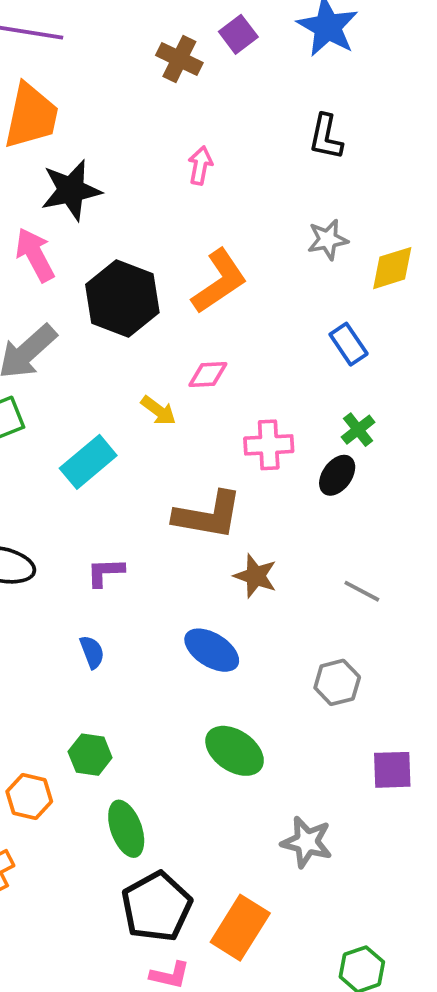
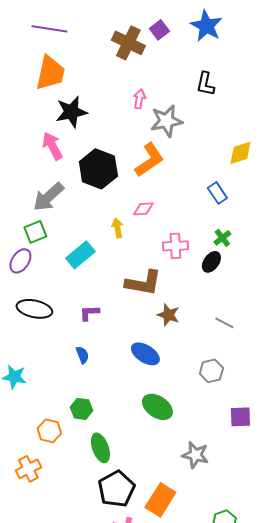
brown cross: (179, 59) -> (128, 43), size x1.4
gray star: (328, 240) -> (166, 121), moved, size x1.5
yellow arrow: (158, 411) -> (117, 228), turned -138

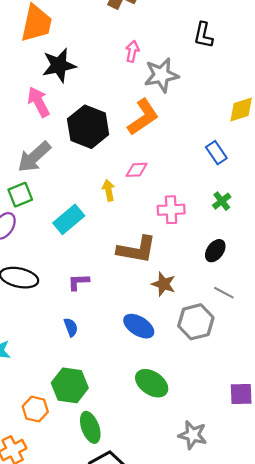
black ellipse: (211, 262) -> (215, 251), moved
gray hexagon: (211, 371) -> (196, 322), moved, size x1.4
green hexagon: (81, 409) -> (70, 385), size x1.5

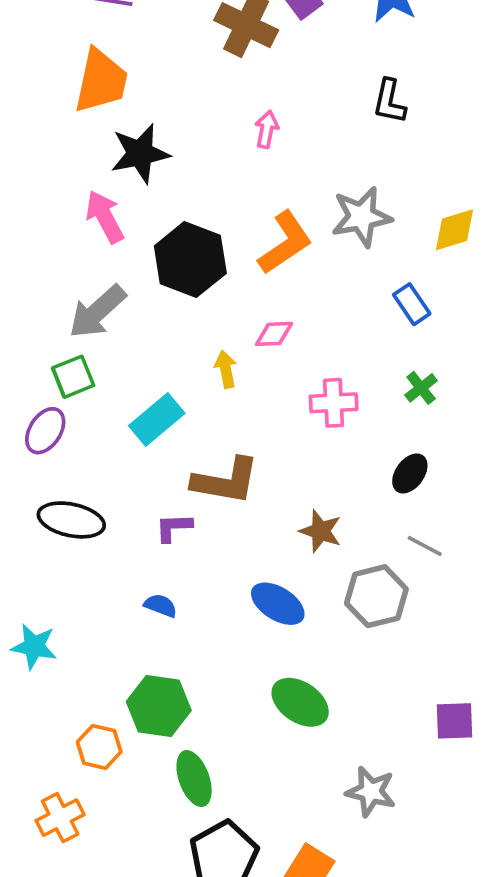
gray star: (161, 75) -> (361, 217), moved
brown L-shape: (137, 250) -> (226, 481), moved
blue semicircle: (71, 327) -> (161, 606), turned -48

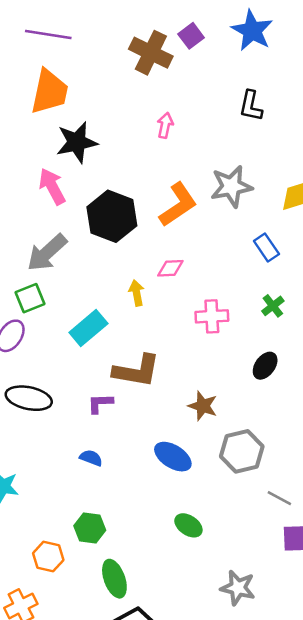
gray line: (425, 546) -> (279, 498), moved
green ellipse: (300, 702) -> (188, 525), size x0.7
green hexagon: (159, 706) -> (90, 528), size x0.7

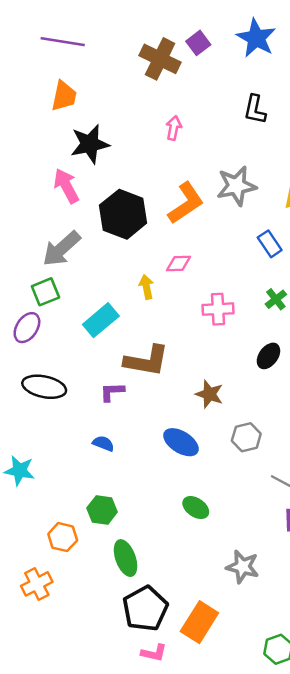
orange trapezoid: (50, 92) -> (64, 96), size x0.7
gray hexagon: (242, 451) -> (246, 437), size x0.7

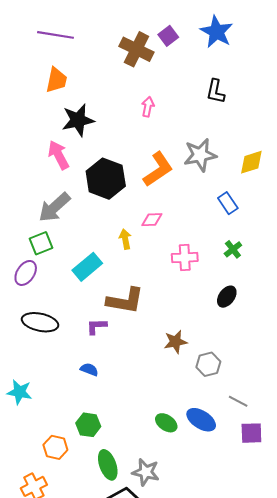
brown star: (209, 394) -> (175, 342), moved, turned -30
blue ellipse: (181, 442) -> (201, 420), moved
gray star: (243, 567) -> (146, 472), moved

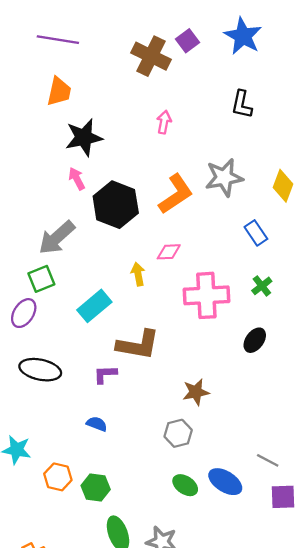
pink arrow: (58, 155) -> (77, 179), moved, size x0.7
yellow diamond: (251, 162) -> (283, 186), turned -52
pink cross: (185, 258) -> (206, 295), size x1.5
gray hexagon: (208, 364) -> (178, 433), moved
orange hexagon: (55, 447) -> (58, 477), moved

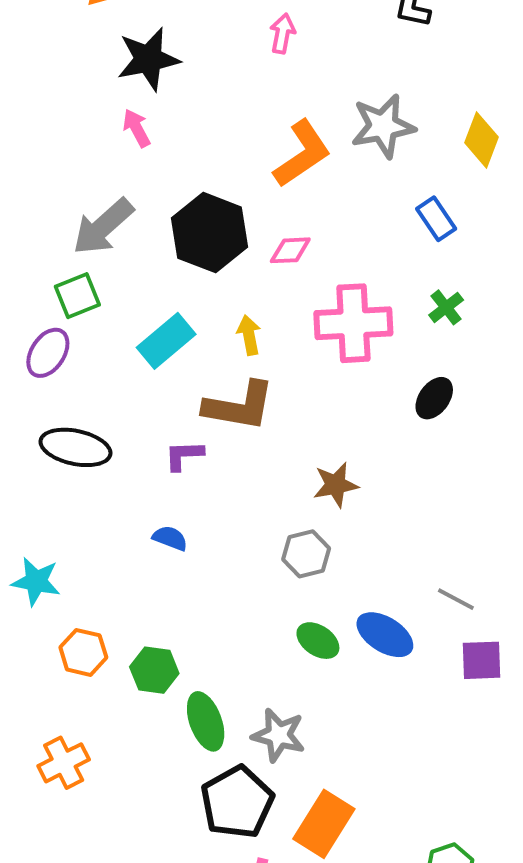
black hexagon: (116, 205) -> (210, 233), moved
yellow arrow: (138, 274) -> (249, 335), moved
orange hexagon: (58, 477) -> (83, 652), moved
green hexagon: (96, 488) -> (154, 670), moved

